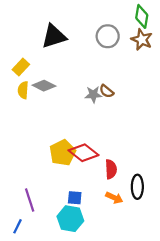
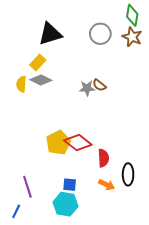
yellow rectangle: (21, 67) -> (38, 63), moved

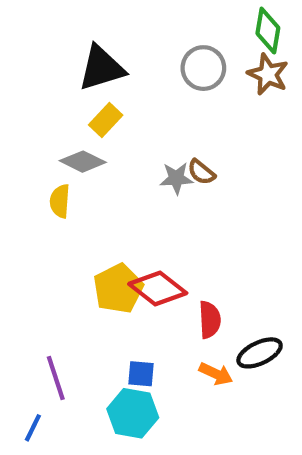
yellow rectangle: (38, 63) -> (106, 120), moved
yellow semicircle: (21, 84) -> (60, 201), moved
black ellipse: (128, 174) -> (260, 353), turned 65

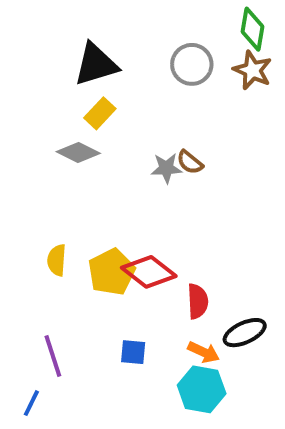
yellow semicircle: (60, 201) -> (57, 260), moved
cyan hexagon: (133, 413) -> (202, 389), moved

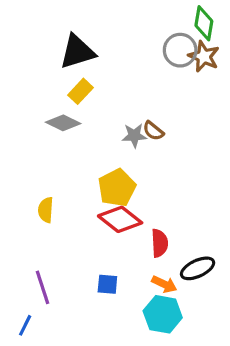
gray circle: (192, 64) -> (180, 50), moved
yellow pentagon: (112, 272) -> (117, 188), moved

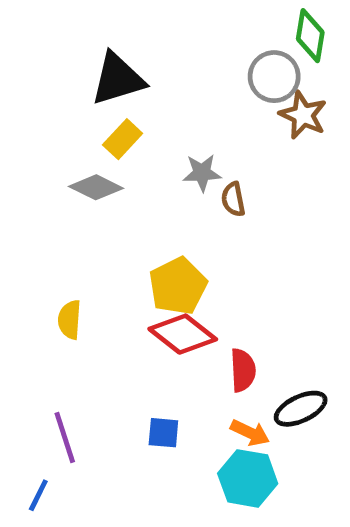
brown star: (204, 56) -> (303, 115), moved
brown semicircle: (153, 131) -> (233, 199), turned 40
gray star: (134, 136) -> (202, 173), moved

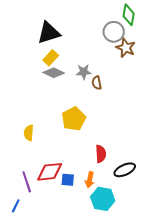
gray diamond: (96, 187) -> (54, 73), moved
red diamond: (183, 334) -> (50, 172), moved, turned -44
orange arrow: (250, 433) -> (90, 180), moved, turned 77

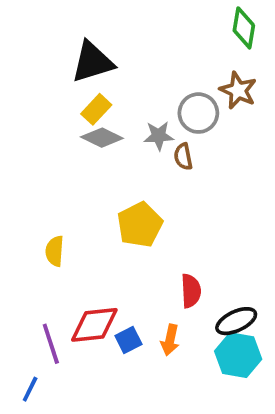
gray circle: (114, 32) -> (198, 113), moved
blue square: (68, 180) -> (128, 340), turned -32
cyan hexagon: (103, 199) -> (238, 355), moved

